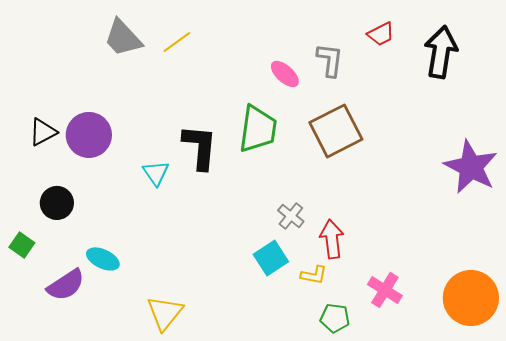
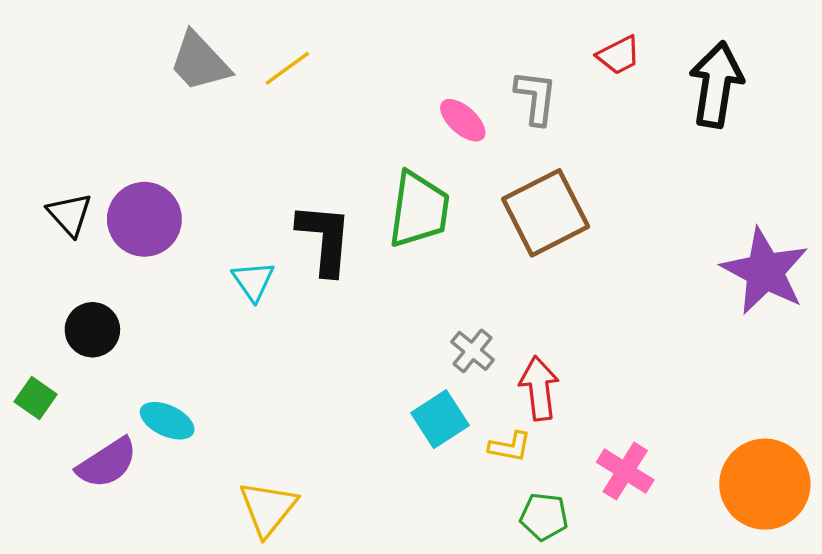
black triangle: (43, 132) -> (70, 214), turned -44

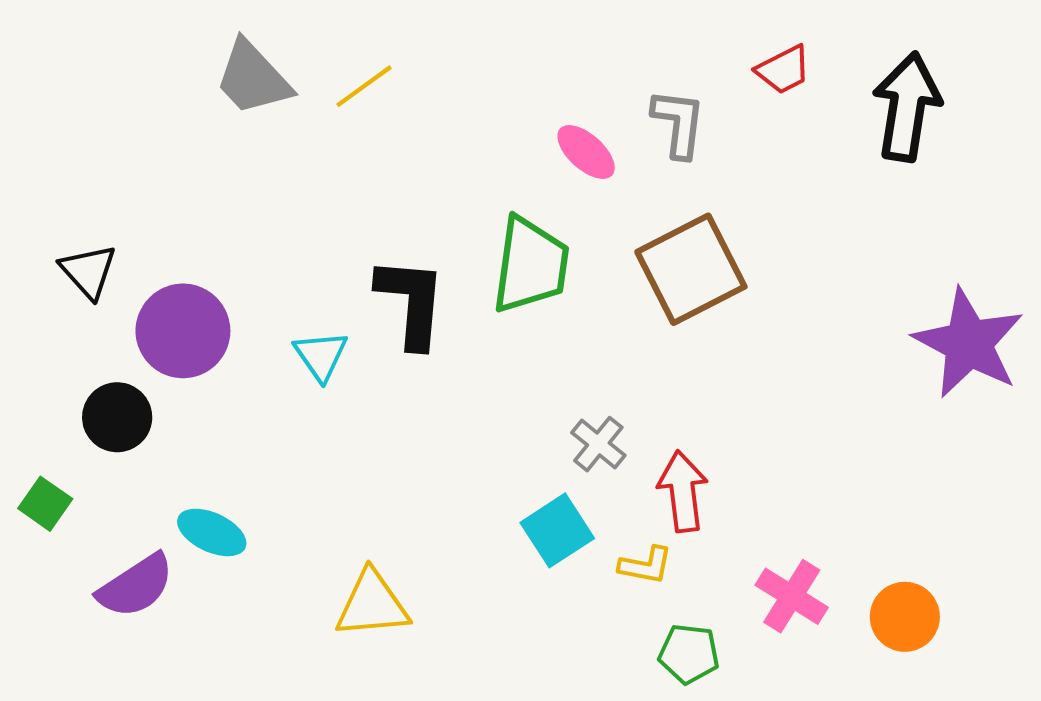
purple circle: (144, 219) -> (183, 331), moved
orange circle: (765, 484) -> (905, 617), moved, size x0.6
yellow triangle: (268, 508) -> (372, 604), moved, turned 46

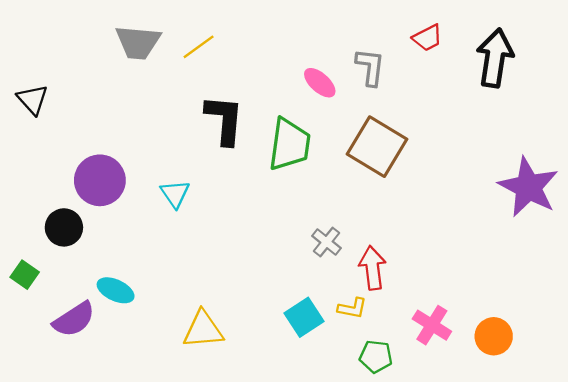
gray trapezoid: (253, 78) -> (138, 42), turned -42
brown square: (691, 269) -> (377, 147), turned -32
black triangle: (88, 271) -> (33, 100), moved
black L-shape: (411, 302) -> (224, 120), moved
cyan square: (557, 530) -> (304, 317), moved

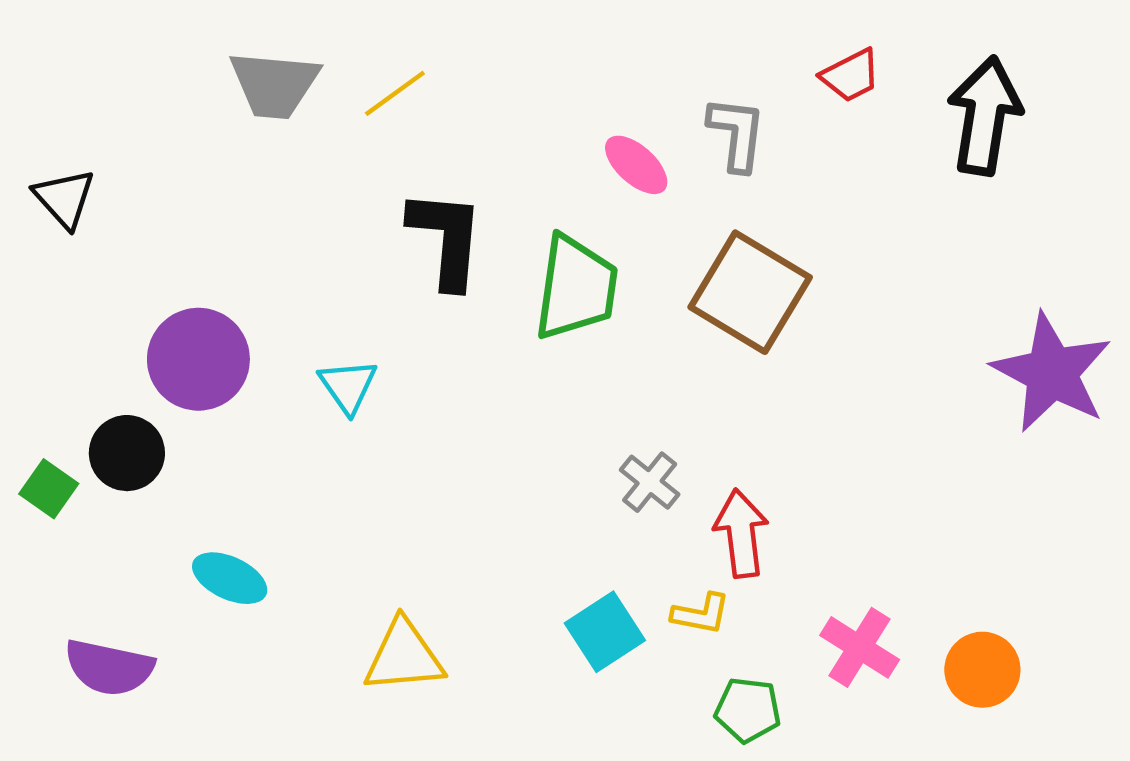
green square: (25, 275) -> (49, 489), moved
purple semicircle: (74, 319) -> (109, 667), moved, turned 45

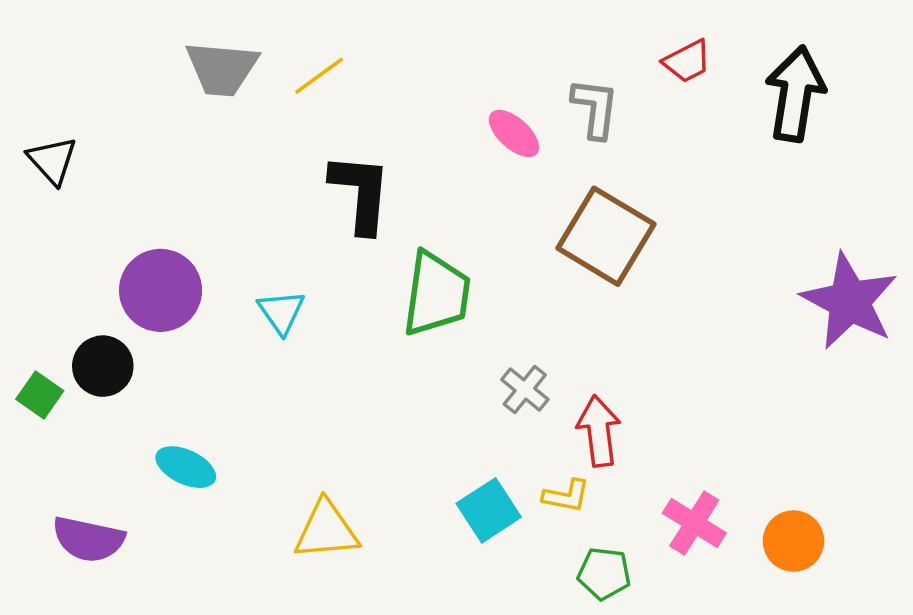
green trapezoid: (576, 288) -> (436, 294), moved

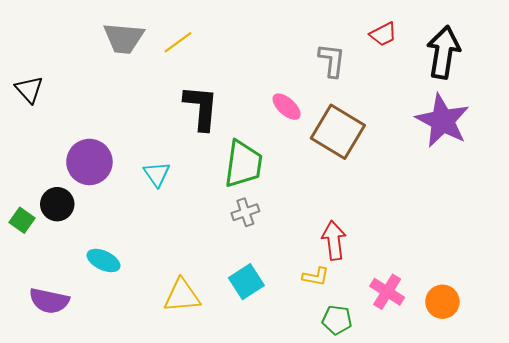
pink ellipse: (514, 133) -> (287, 107), moved
purple star: (849, 301) -> (442, 121), moved
gray cross: (525, 390) -> (245, 212), moved, turned 32
cyan square: (489, 510) -> (246, 282), moved

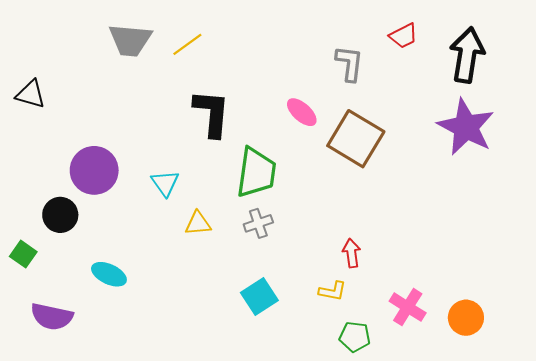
black triangle: (29, 90) -> (31, 94), turned -32
green square: (22, 220) -> (23, 254), moved
red arrow: (334, 240) -> (352, 253), size x0.7
yellow triangle: (182, 296) -> (198, 223), moved, size x0.7

